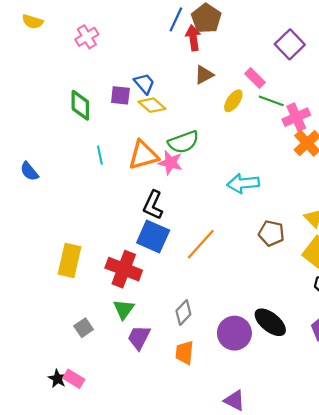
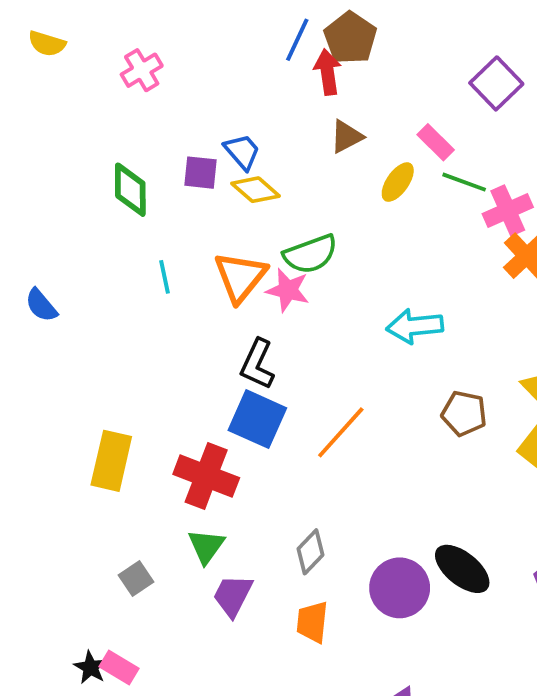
orange triangle: (143, 155) -> (240, 277), turned -36

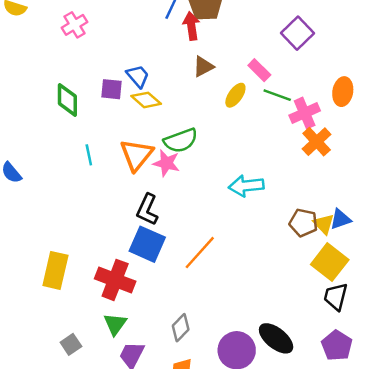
brown pentagon: (464, 413) -> (303, 223), moved

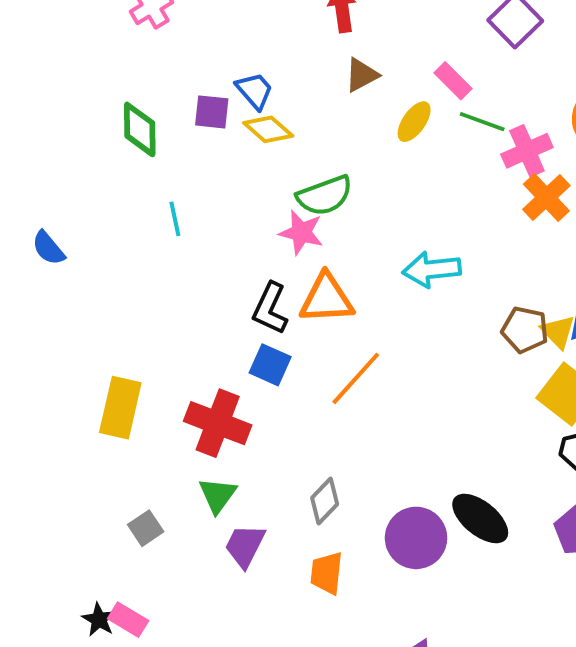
orange triangle: (137, 155) -> (327, 299), moved, turned 48
blue square: (147, 244) -> (270, 365), size x0.7

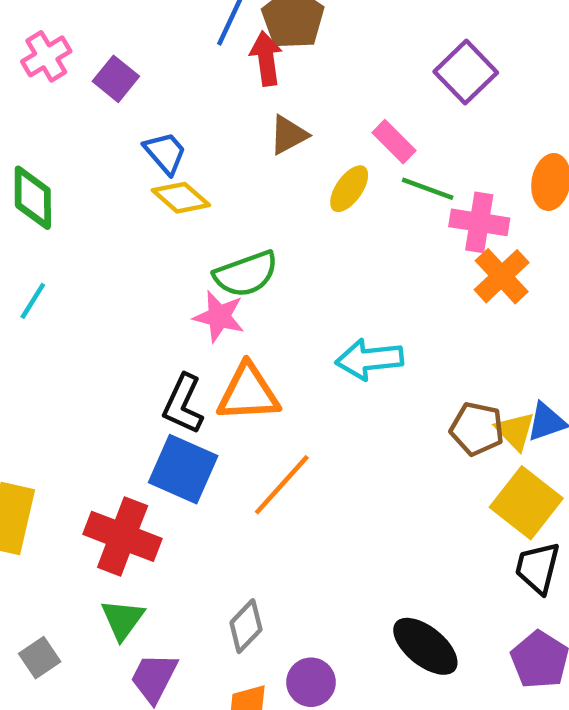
purple square: (212, 112) -> (116, 79), moved, turned 33
pink cross: (527, 151) -> (479, 222), turned 33
cyan line: (175, 219) -> (33, 301), moved, turned 44
blue square: (270, 365) -> (183, 469), size x1.4
purple circle: (416, 538) -> (311, 682), moved, size x0.7

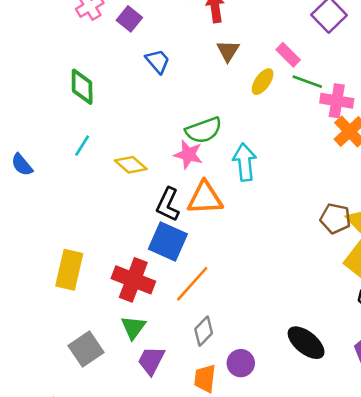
brown triangle: (289, 135) -> (228, 51), turned -30
yellow diamond: (181, 198) -> (131, 165), moved
cyan arrow: (369, 359) -> (245, 162), moved, turned 90
orange line: (282, 485) -> (192, 284), moved
gray square: (40, 658) -> (86, 349), size x1.5

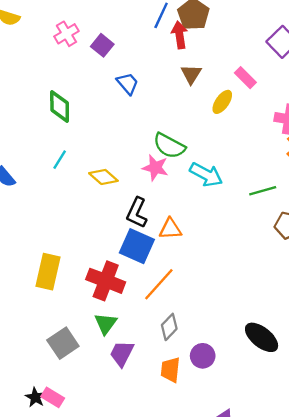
green line: (307, 82) -> (263, 191), moved, turned -36
green semicircle: (204, 130) -> (169, 146), turned 48
cyan arrow: (245, 162) -> (206, 175), turned 124
orange triangle: (205, 198) -> (170, 229), moved, size x0.7

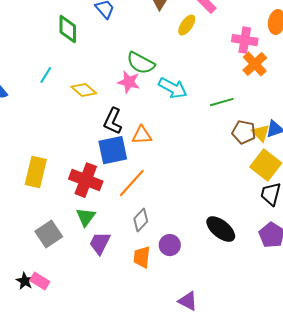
green diamond: (60, 107) -> (68, 29), moved
blue square: (137, 246) -> (113, 150), turned -36

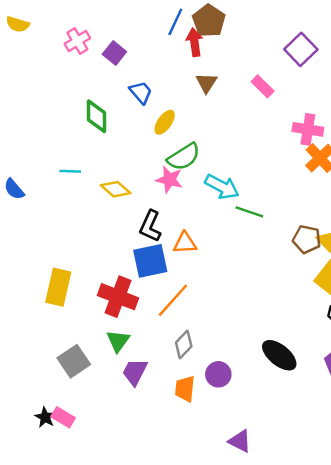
yellow ellipse: (187, 25) -> (165, 122), moved
green semicircle: (141, 63) -> (184, 157), turned -60
cyan line: (46, 75) -> (70, 171), turned 60
green line: (222, 102) -> (249, 212), moved, turned 35

